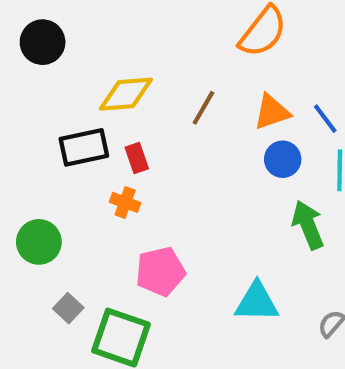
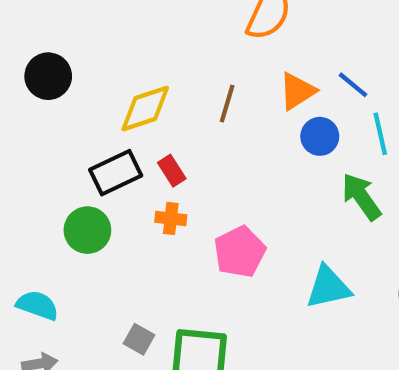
green circle: (39, 242) -> (87, 230), moved
pink pentagon: (160, 271) -> (240, 252), moved

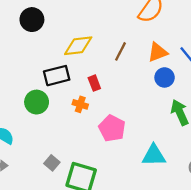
red rectangle: (172, 171) -> (94, 83), moved
pink pentagon: (240, 252) -> (112, 128), turned -30

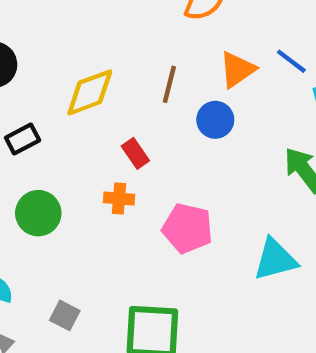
black rectangle: (57, 76) -> (23, 139), moved, size x0.7
blue circle: (165, 77) -> (215, 120), moved
gray square: (52, 163) -> (65, 315), moved

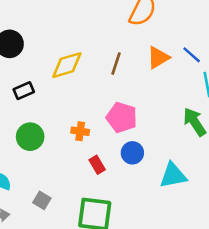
blue circle: (215, 120) -> (132, 153), moved
red rectangle: (135, 153) -> (97, 165), moved
pink pentagon: (187, 228) -> (122, 117), moved

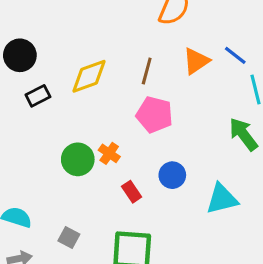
black rectangle: (24, 91) -> (38, 96), moved
pink pentagon: (122, 117) -> (154, 115), moved
orange cross: (80, 131) -> (109, 153), turned 30
green circle: (30, 137) -> (78, 159), moved

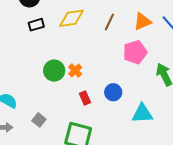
pink pentagon: (154, 115) -> (135, 52), moved, turned 30

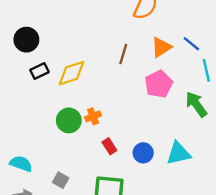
yellow diamond: (72, 18) -> (71, 73), moved
orange cross: (75, 70) -> (93, 116), turned 32
blue circle: (113, 92) -> (143, 153), moved

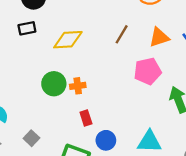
black rectangle: (39, 71) -> (27, 28), moved
blue circle: (143, 153) -> (106, 140), moved

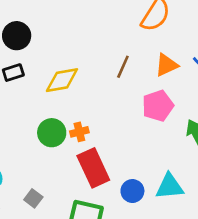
red rectangle: (86, 118) -> (93, 168), size x2.0
blue circle: (106, 140) -> (132, 191), moved

